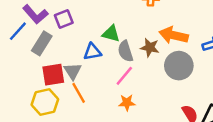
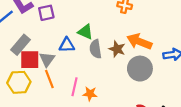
gray rectangle: (42, 43) -> (20, 45), moved
pink line: (124, 76) -> (74, 87), moved, turned -36

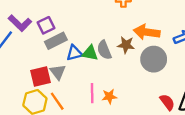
green triangle: (85, 32) -> (90, 53), moved
gray rectangle: (20, 45) -> (56, 41), moved, turned 36
orange line: (49, 79) -> (57, 101), moved

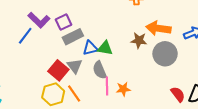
gray semicircle: (104, 50) -> (100, 70), moved
red square: (40, 76) -> (58, 70), turned -36

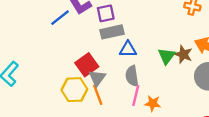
green triangle: (105, 48) -> (166, 56), moved, turned 42
gray triangle: (75, 66) -> (97, 78), moved

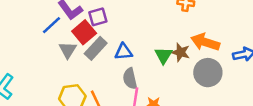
gray rectangle: (112, 32) -> (96, 48), moved, turned -30
red square: (87, 65) -> (84, 32), moved
gray triangle: (97, 78) -> (68, 50), moved

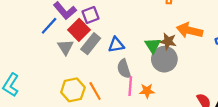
gray circle: (208, 73) -> (164, 59), moved

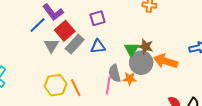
purple square: (91, 15) -> (98, 18), moved
orange arrow: (190, 30) -> (166, 61), moved
gray semicircle: (124, 69) -> (115, 73), moved
orange star: (147, 91) -> (130, 79), moved

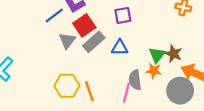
gray circle: (141, 63) -> (180, 91), moved
orange star: (130, 79) -> (154, 71), moved

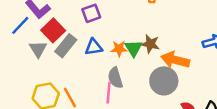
orange star: (154, 71) -> (119, 49), moved

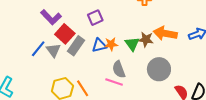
blue line: (20, 25) -> (38, 49), moved
orange star: (119, 49) -> (111, 44), moved
orange arrow: (175, 60) -> (165, 33), moved
pink line: (109, 93) -> (114, 82), turned -72

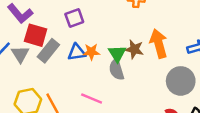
orange arrow: (165, 33) -> (159, 44), turned 60
red square: (65, 34) -> (36, 35), turned -30
gray semicircle: (119, 69) -> (116, 69), moved
gray circle: (159, 69) -> (181, 81), moved

